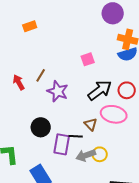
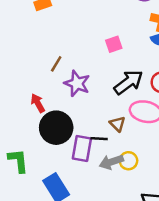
red arrow: (19, 82) -> (38, 103), moved
black circle: (41, 127) -> (56, 128), size x1.4

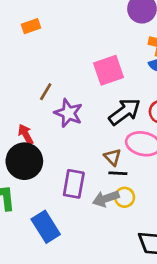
pink square: (114, 44) -> (109, 70), size x1.6
black circle: (56, 128) -> (24, 161), moved
black line: (99, 139) -> (118, 173), moved

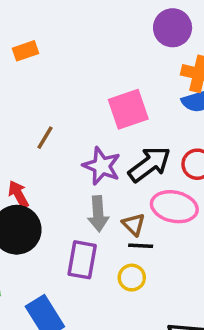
purple star: (68, 113) -> (102, 166), moved
yellow circle: (125, 197) -> (132, 278), moved
gray arrow: (106, 199) -> (98, 214), moved, turned -75

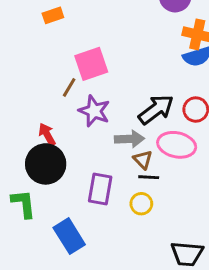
pink square: (128, 109) -> (91, 64), moved
purple star: (102, 166) -> (94, 111), moved
gray arrow: (98, 214) -> (130, 139), moved, turned -88

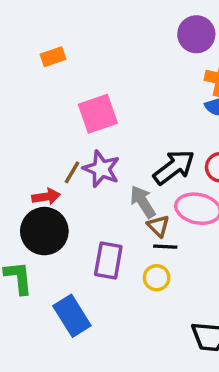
brown line: (69, 87) -> (72, 172), moved
red arrow: (47, 135) -> (46, 197), turned 110
gray arrow: (130, 139) -> (143, 202), turned -120

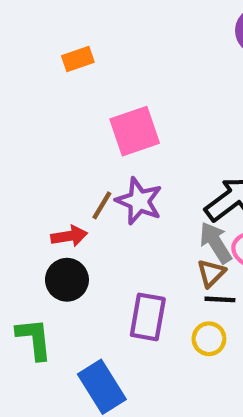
gray arrow: (143, 202) -> (216, 243), moved
brown triangle: (158, 226) -> (211, 273), turned 30
black circle: (44, 231) -> (67, 280), size x0.7

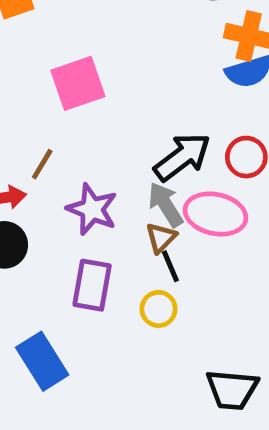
purple star: (139, 201) -> (92, 209), moved
black line: (220, 299) -> (170, 266), turned 64

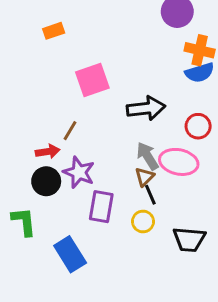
black arrow: (182, 157) -> (146, 108), moved, turned 30
purple star: (92, 209) -> (79, 172), moved
black trapezoid: (232, 390) -> (189, 239), moved

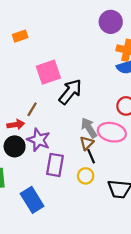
black arrow: (146, 108) -> (70, 92), moved, turned -44

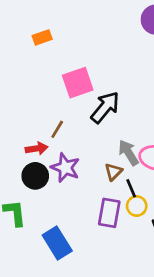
brown triangle: (87, 143) -> (113, 172), moved
purple rectangle: (55, 165) -> (109, 213), moved
yellow circle: (86, 176) -> (137, 206), moved

